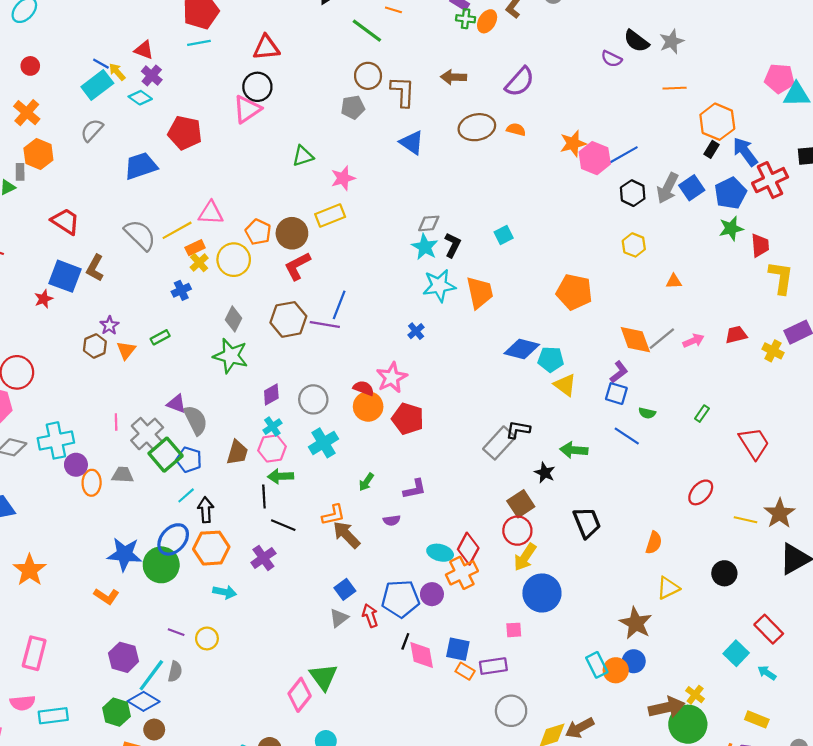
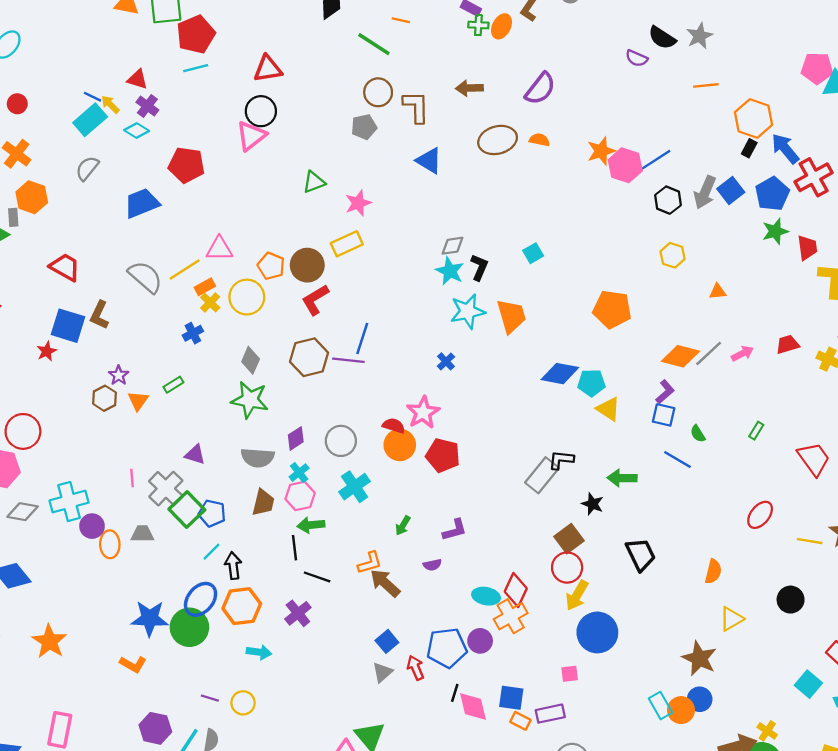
orange diamond: (635, 340) -> (680, 356), turned -52
green semicircle: (647, 413) -> (698, 434), turned 49
gray semicircle: (196, 420) -> (258, 458), moved, turned 124

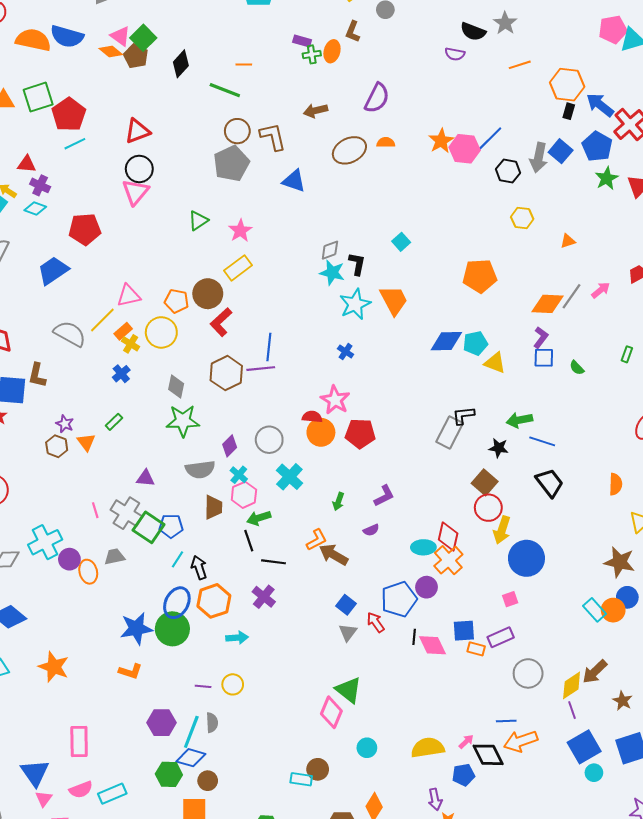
gray pentagon: (364, 127) -> (231, 164), size x1.6
blue line: (678, 459) -> (542, 441), moved

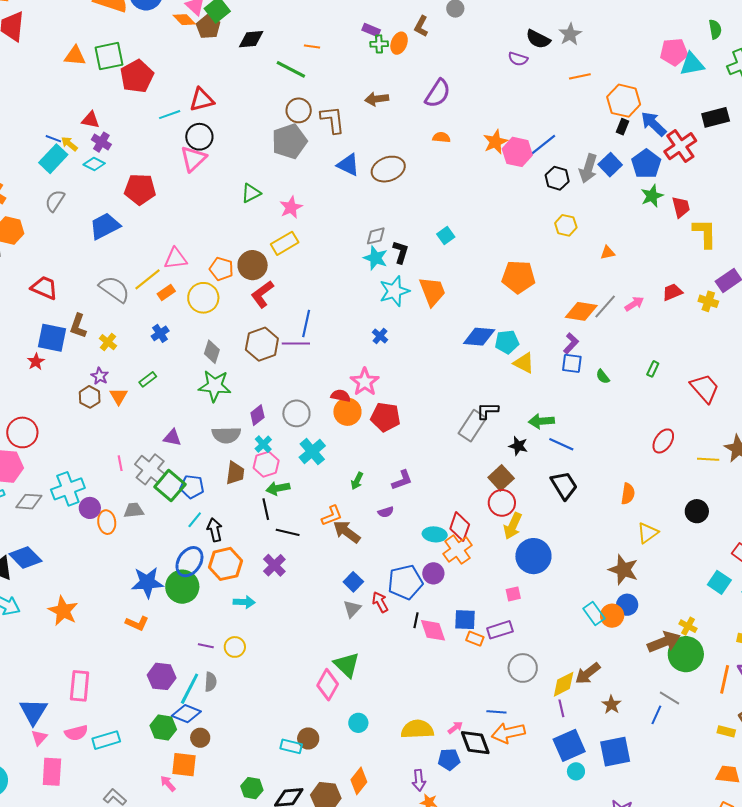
black diamond: (181, 64) -> (251, 39), turned 36
cyan line: (75, 144) -> (170, 115), moved
brown ellipse: (349, 150) -> (388, 169), moved
yellow cross: (131, 344) -> (108, 342), moved

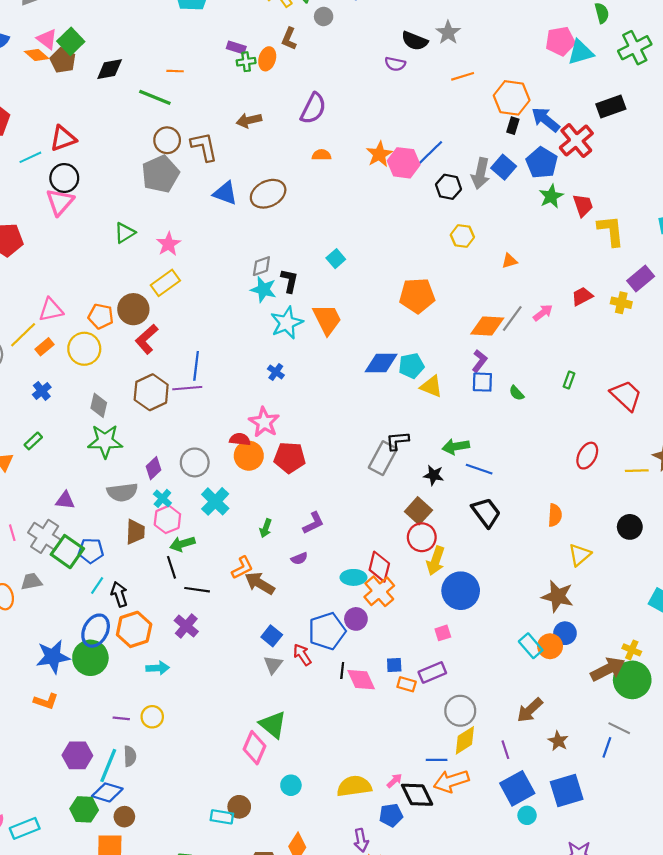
blue square: (465, 620) -> (394, 665), size x0.7
yellow diamond: (564, 684) -> (465, 740), moved

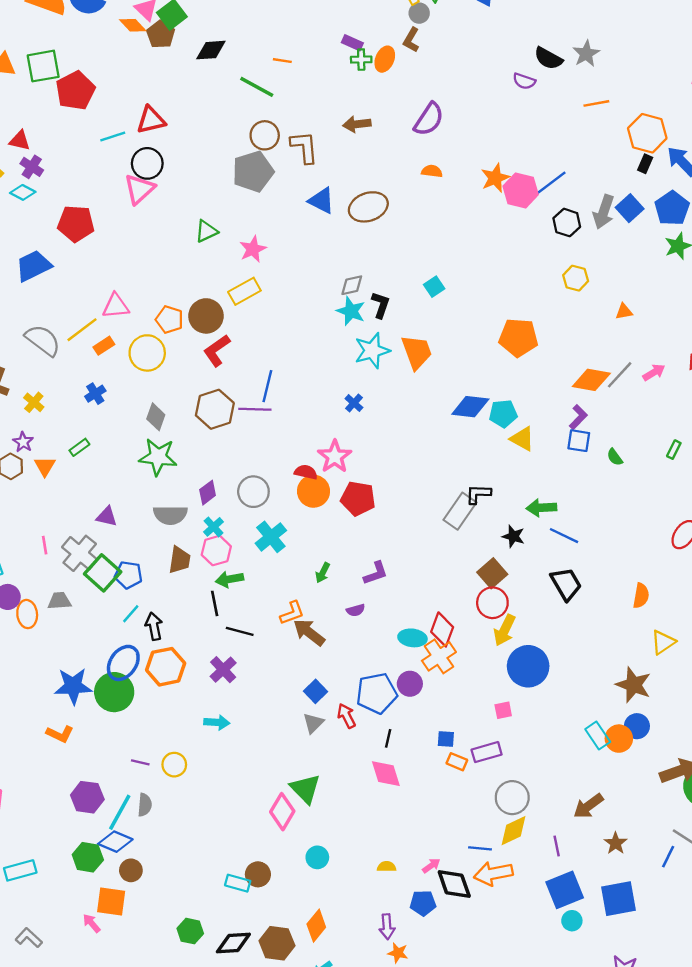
gray circle: (324, 17) -> (419, 13), moved
cyan arrow: (158, 668) -> (217, 722), moved
pink diamond: (361, 680) -> (386, 774), moved
yellow semicircle: (354, 786) -> (386, 867), size x0.5

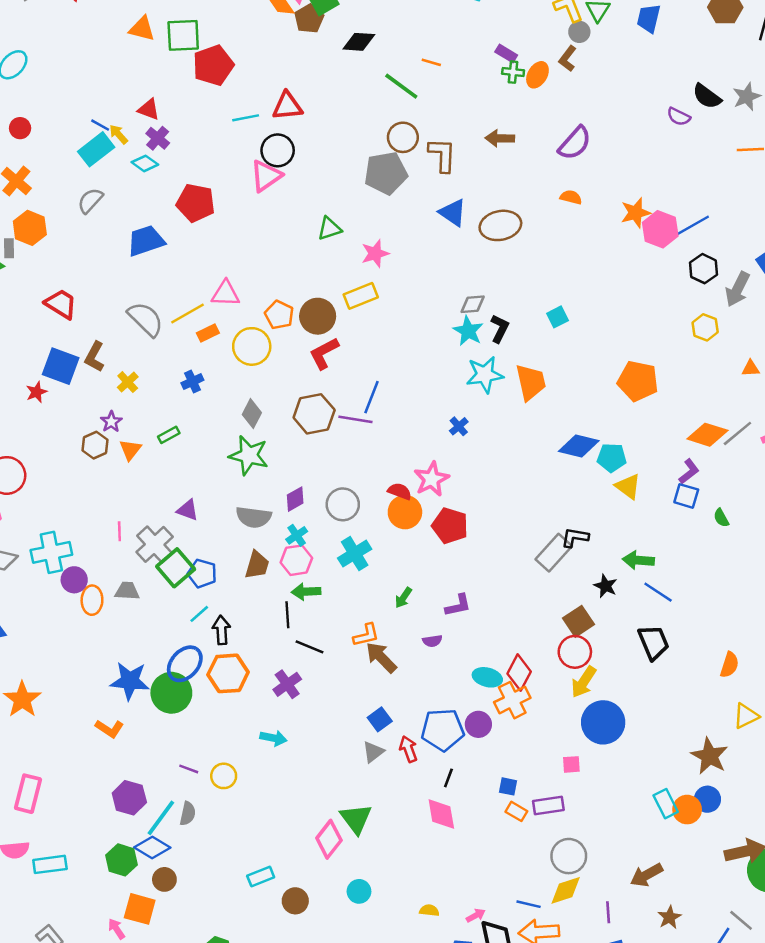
gray arrow: (604, 212) -> (737, 289), moved
cyan rectangle: (238, 883) -> (261, 877), moved, turned -45

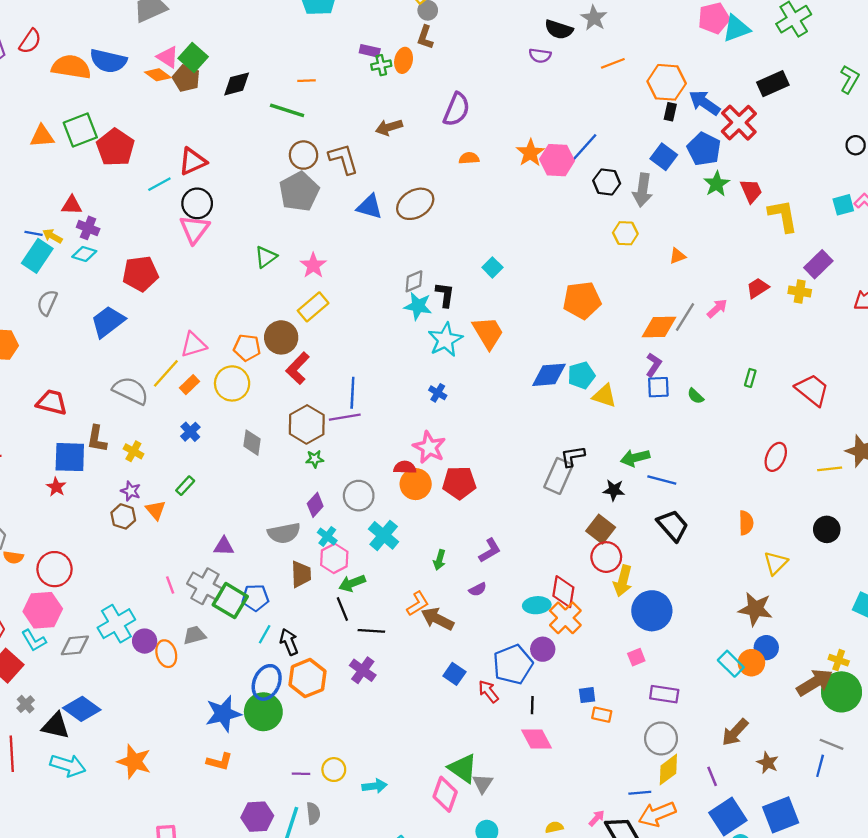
green star: (249, 455) -> (315, 459), moved, size x0.5
cyan arrow: (273, 738) -> (375, 786), moved
gray triangle: (373, 752) -> (483, 784), moved
purple rectangle: (548, 805) -> (664, 694), moved, turned 36

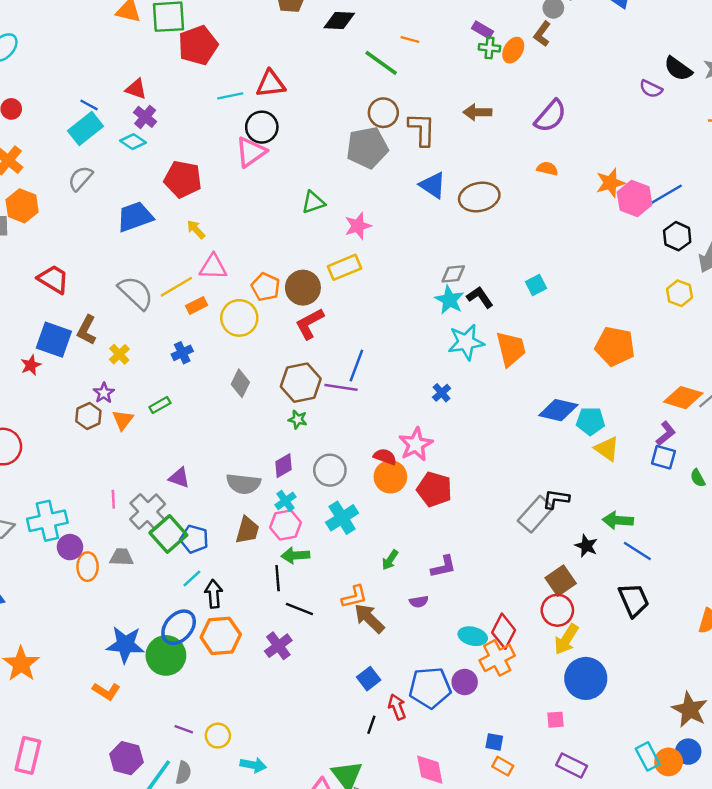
yellow arrow: (52, 236) -> (196, 229), moved
black L-shape: (445, 295) -> (480, 297), turned -60
black line: (532, 705) -> (371, 725), moved

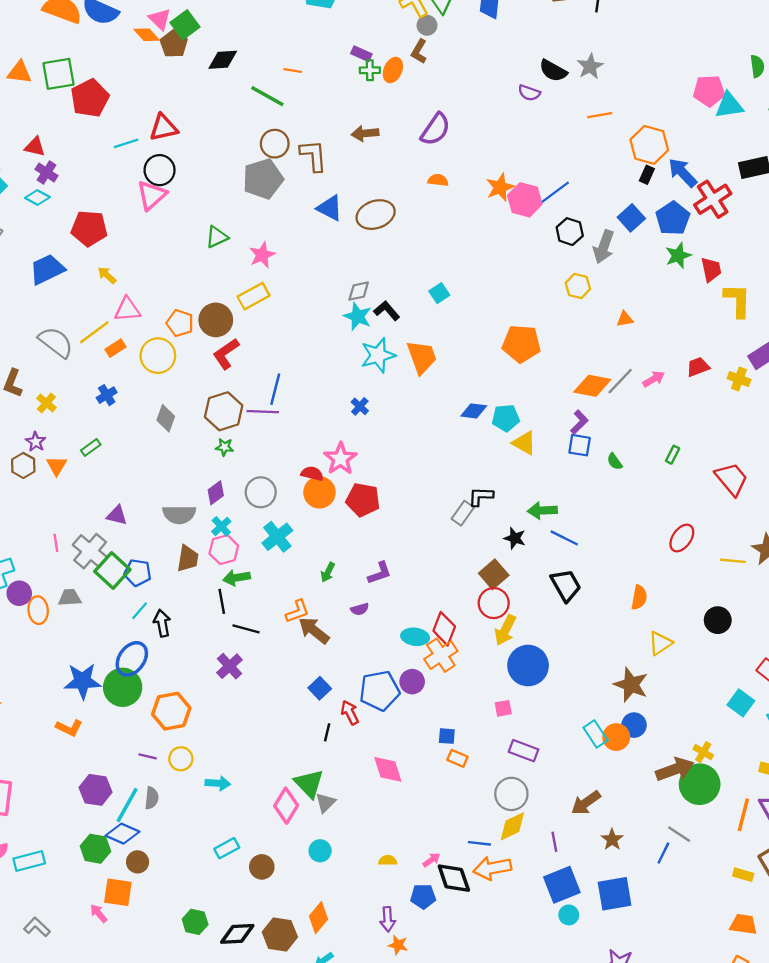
blue diamond: (558, 410) -> (474, 411), size x0.7
gray rectangle: (536, 514) -> (463, 513), size x0.7
orange hexagon: (221, 636) -> (171, 711), moved

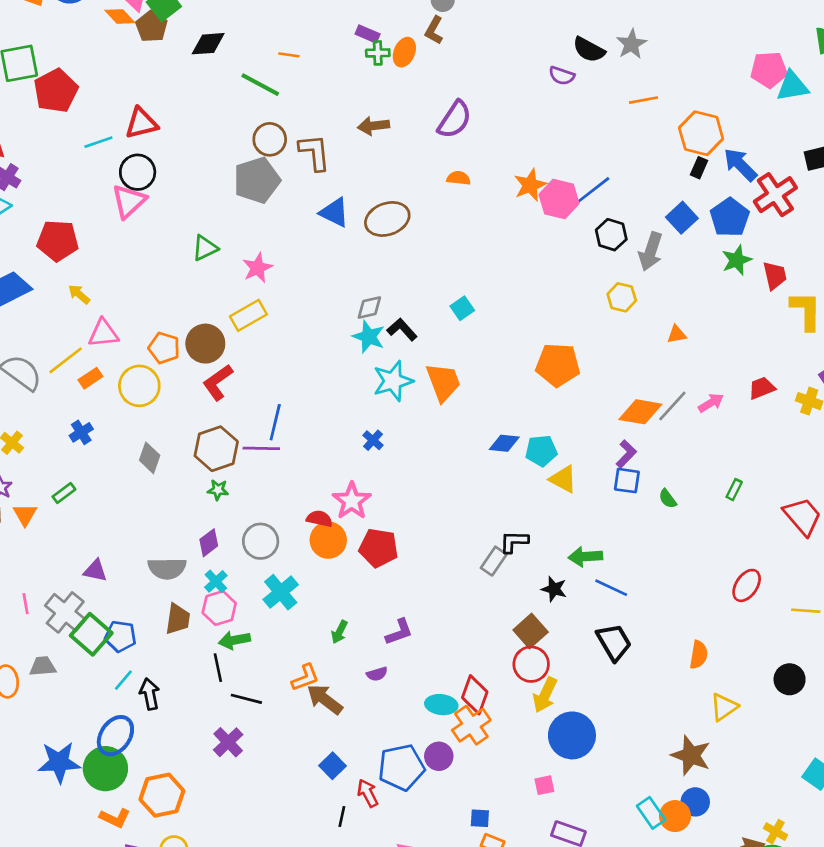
orange L-shape: (69, 728) -> (115, 818), moved

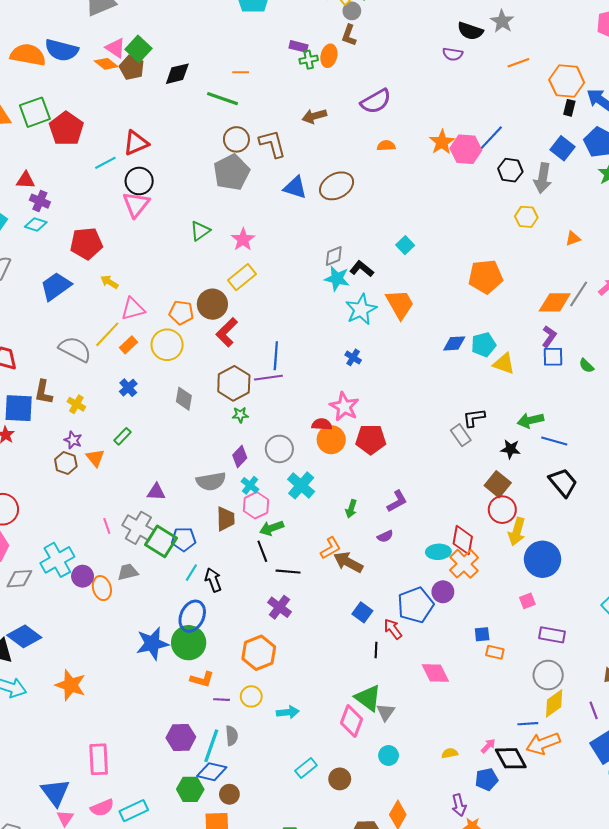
purple semicircle: (455, 120) -> (376, 101), turned 36
gray rectangle: (494, 561) -> (461, 435), turned -60
orange hexagon: (162, 795) -> (259, 653), moved

